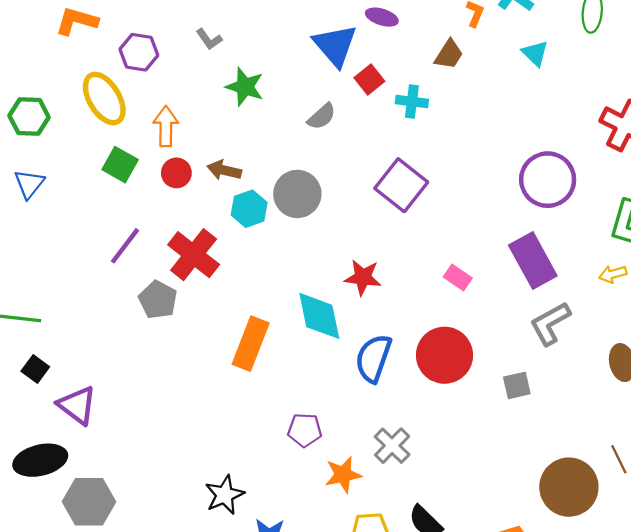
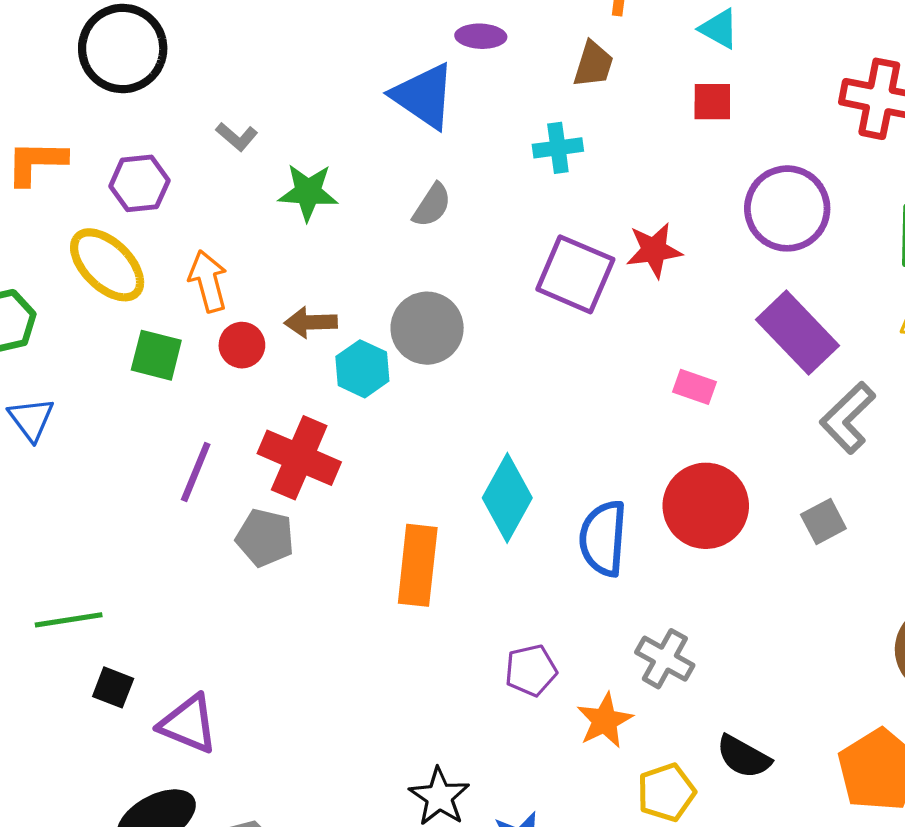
red square: (369, 80) -> (712, 102), moved, turned -36
red star: (363, 277) -> (654, 250), moved
cyan diamond: (319, 316) -> (507, 498), turned 56

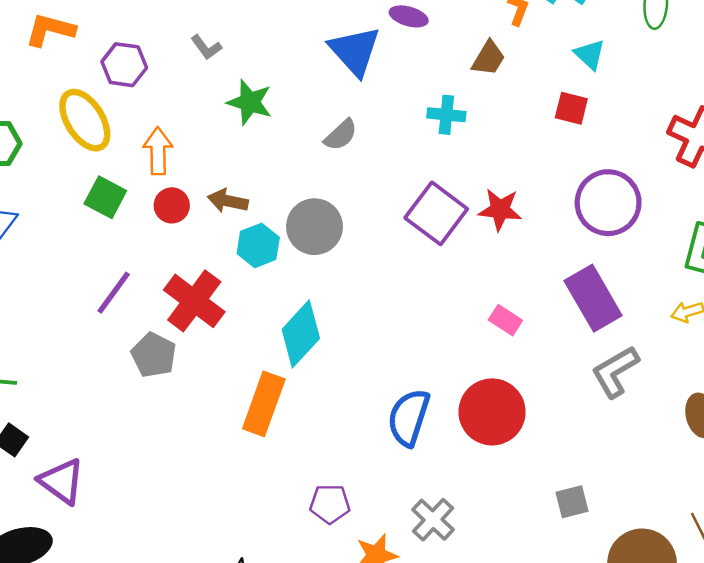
cyan diamond: (507, 498) -> (301, 334), moved
gray square: (823, 521) -> (572, 502), moved

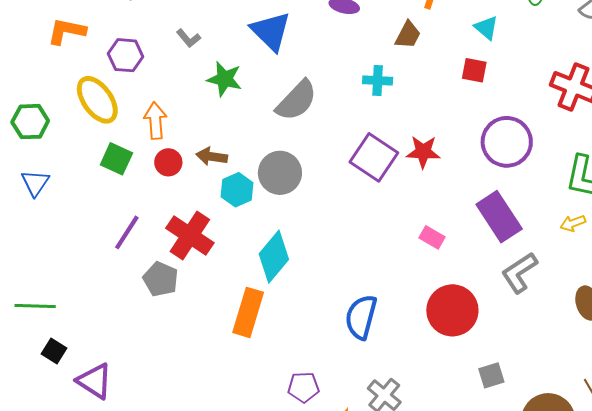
blue triangle: (355, 51) -> (271, 31), moved
gray semicircle: (341, 135) -> (297, 101), size x1.6
red circle: (492, 412) -> (452, 310), moved

